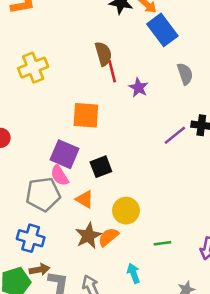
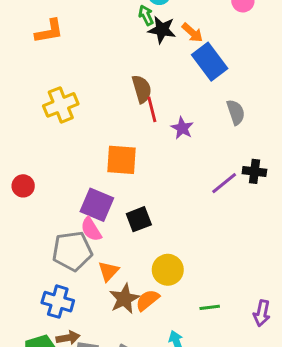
orange triangle: (85, 199) -> (108, 271), moved, turned 42

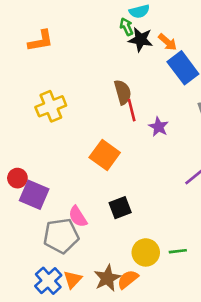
orange square: (121, 160) -> (105, 155), turned 32
purple square: (97, 205) -> (34, 195), moved
orange triangle: (108, 271) -> (73, 279), moved
blue cross: (58, 302) -> (48, 281), turned 32
green line: (210, 307) -> (178, 251), moved

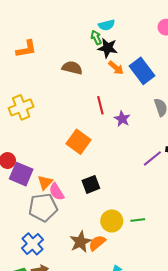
orange arrow: (168, 42) -> (116, 68), moved
brown semicircle: (123, 92) -> (72, 68), moved, turned -60
yellow cross: (51, 106) -> (21, 107), moved
orange triangle: (73, 279) -> (45, 182), moved

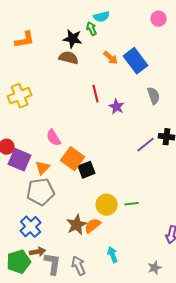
black star: (108, 48) -> (73, 39), moved
orange square: (78, 142) -> (73, 159), moved
pink semicircle: (57, 192) -> (54, 138), moved

